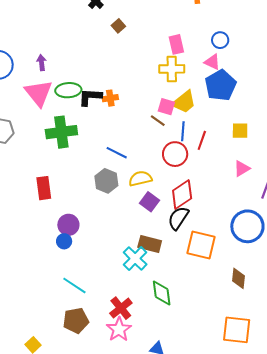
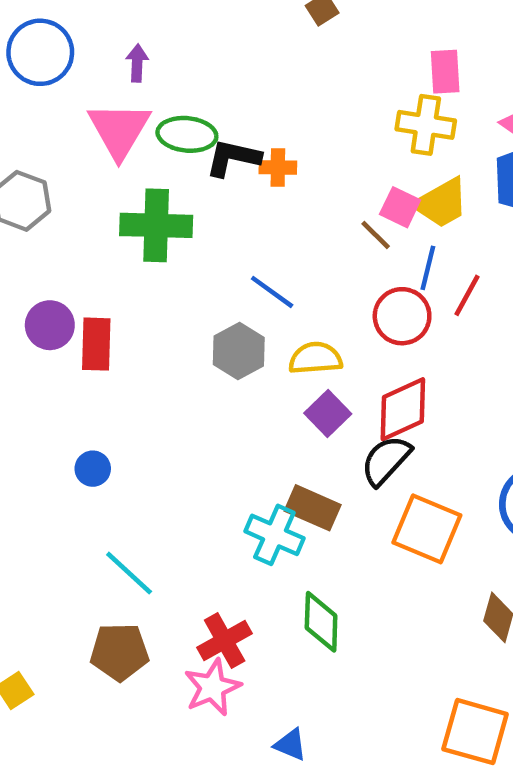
purple circle: (68, 225) -> (50, 325), moved
blue circle: (64, 241) -> (93, 469), moved
cyan cross: (135, 258) -> (274, 535), turned -30

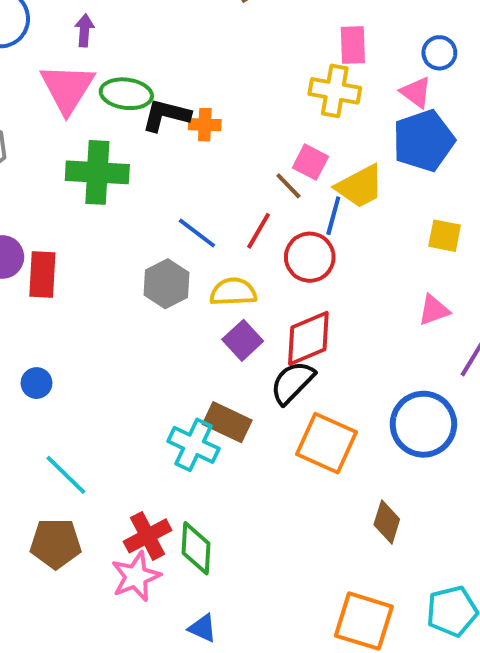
yellow trapezoid: (441, 203) -> (360, 186), moved
red line: (467, 295) -> (259, 231), moved
green diamond: (321, 622) -> (196, 548), moved

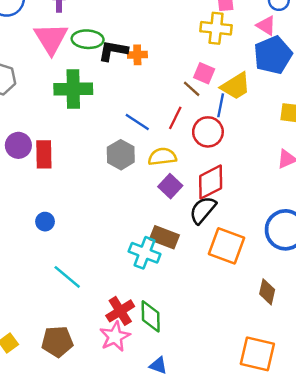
brown pentagon: (56, 543) -> (57, 341), moved

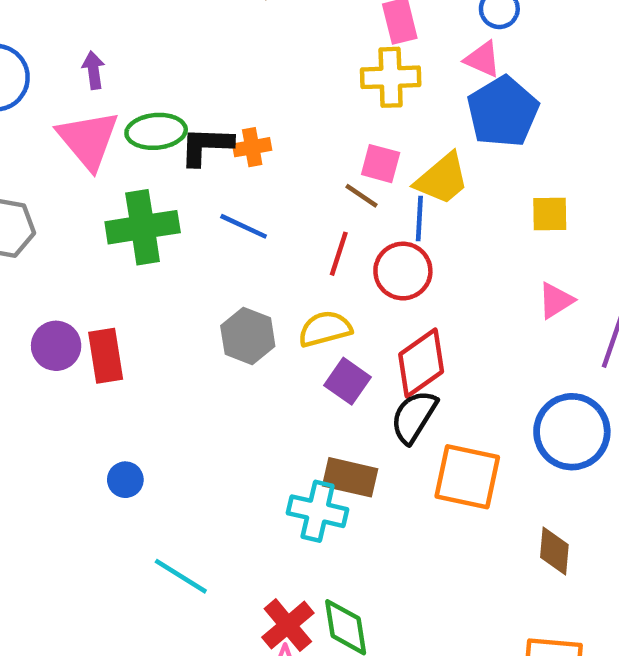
blue line: (137, 122) -> (244, 226), moved

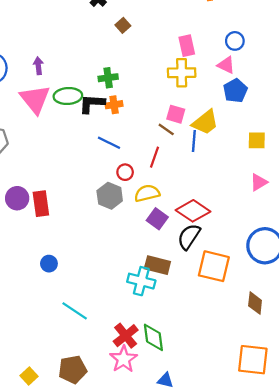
blue pentagon: (503, 112) -> (235, 91), size x0.7
green cross: (143, 227) -> (108, 78), moved, size x0.6
red circle: (403, 271) -> (125, 172), moved, size x0.6
red diamond: (421, 363) -> (193, 211), turned 68

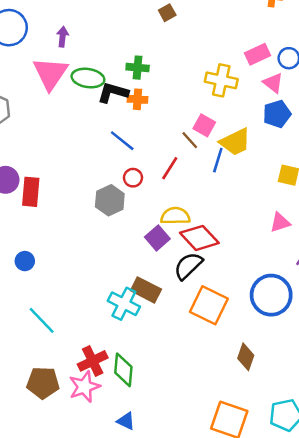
pink rectangle: (187, 46) -> (257, 54), moved, turned 65
yellow semicircle: (147, 193) -> (175, 216), moved
brown pentagon: (73, 370) -> (43, 383), moved

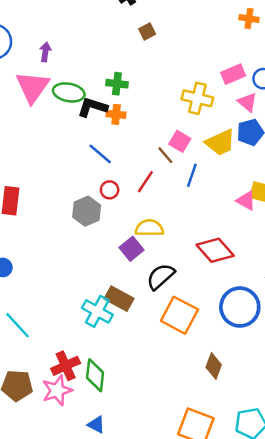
yellow trapezoid: (235, 142) -> (220, 142), moved
pink triangle: (280, 222) -> (246, 201), moved, turned 45
red diamond: (199, 238) -> (215, 250), moved

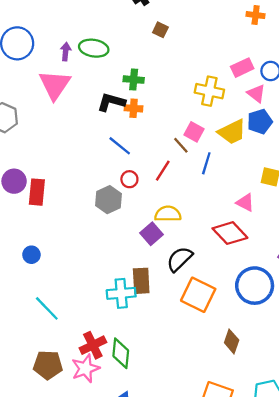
brown square: (147, 32) -> (160, 30), turned -35
green ellipse: (69, 92) -> (94, 48), moved
pink triangle: (246, 201) -> (245, 203), moved
brown rectangle: (119, 299) -> (141, 281), turned 60
cyan cross: (97, 311) -> (121, 293), turned -32

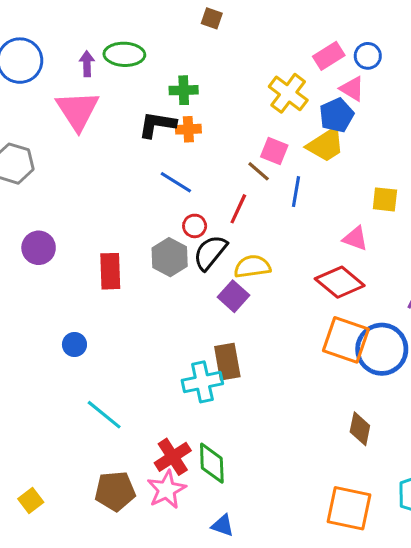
yellow cross: (209, 91) -> (288, 93), turned 32
blue pentagon: (260, 122) -> (337, 115), moved
red rectangle: (37, 192) -> (110, 271), moved
black semicircle: (180, 259) -> (210, 252), moved
orange square: (198, 295) -> (346, 340), moved

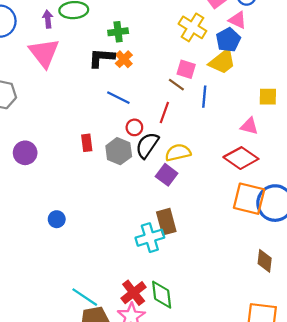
orange cross: (188, 129) -> (124, 59), turned -36
red rectangle: (110, 271) -> (87, 143), moved, size x0.7
cyan line: (104, 415) -> (85, 297), moved

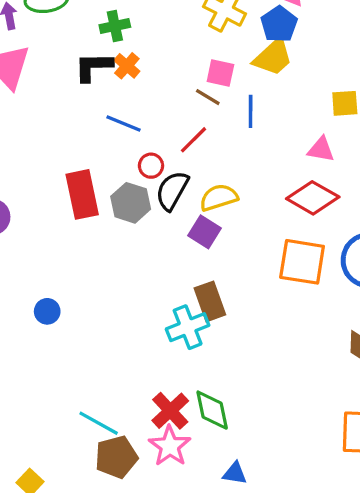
red line: (164, 112) -> (193, 140), turned 30
red rectangle: (87, 143) -> (82, 194), size x1.8
orange square: (249, 199) -> (302, 262), moved

